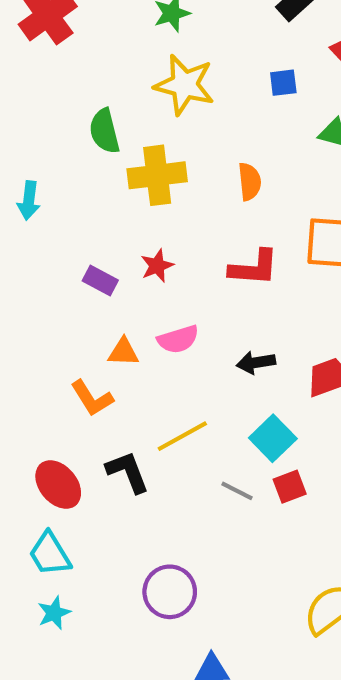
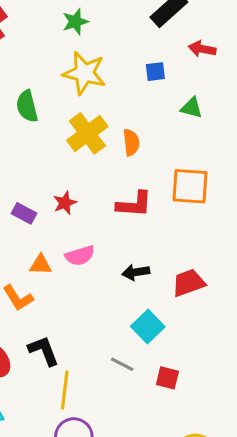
yellow cross: (157, 175) -> (87, 133), moved, turned -30
yellow line: (182, 436) -> (65, 390), moved, turned -54
red square: (290, 487) -> (167, 378), moved, turned 35

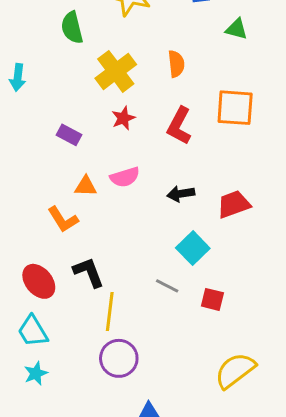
yellow cross: (87, 133) -> (116, 71), moved
red star: (65, 203) -> (123, 118), moved
red L-shape: (134, 204) -> (179, 126), turned 114

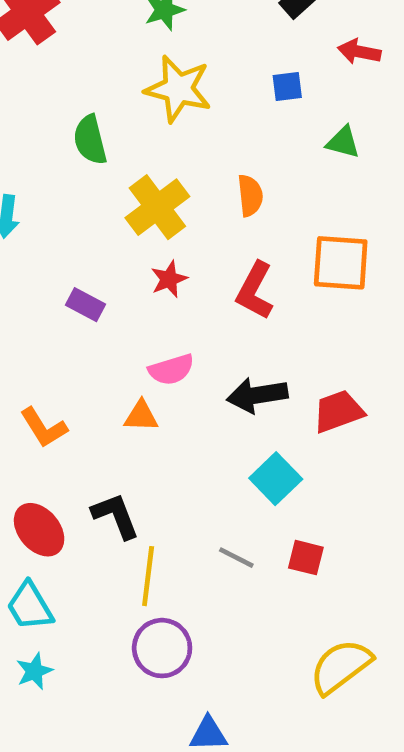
orange triangle: (86, 186) -> (141, 416), moved
black arrow: (181, 194) -> (257, 395), size x1.4
orange L-shape: (63, 219) -> (44, 428), moved
gray line: (167, 286) -> (236, 558), moved

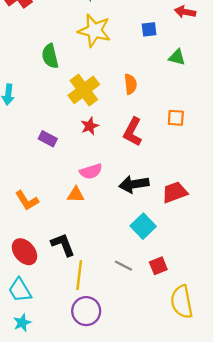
orange square: (341, 263) -> (176, 118), size x0.6
red square: (306, 558) -> (158, 266), turned -36
yellow semicircle: (341, 667) -> (182, 302), moved, turned -64

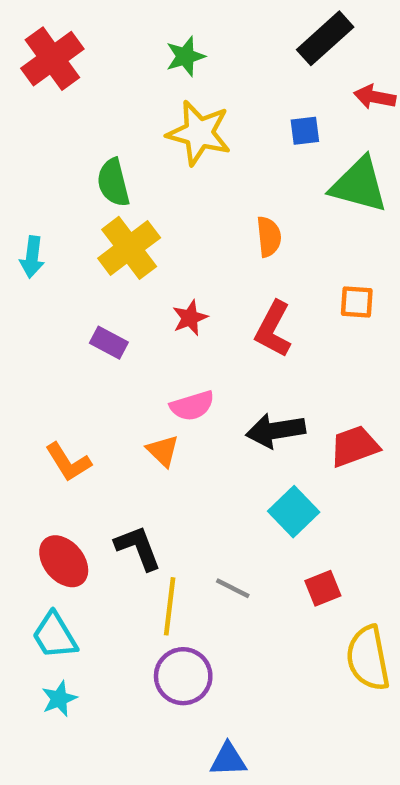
green triangle: (177, 57) -> (359, 185), size x1.8
yellow cross: (84, 90) -> (129, 248), moved
orange triangle: (76, 195) -> (163, 451), turned 42
gray line: (123, 266) -> (233, 588), moved

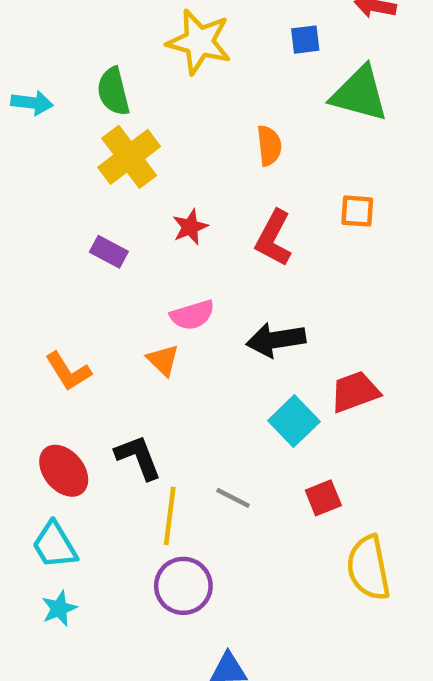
cyan arrow: (32, 257) -> (32, 103), moved, turned -90
red trapezoid: (354, 446) -> (355, 392), moved

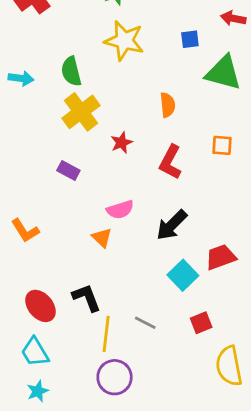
red star: (190, 227) -> (121, 143), moved
black arrow: (276, 340) -> (172, 225), turned -36
orange L-shape: (68, 371) -> (25, 231), moved

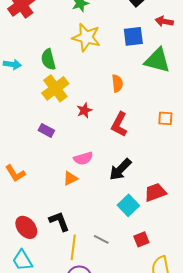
blue square: (190, 39) -> (133, 36), size x1.5
orange square: (222, 145) -> (165, 118), moved
orange triangle: (102, 238) -> (70, 178), turned 49

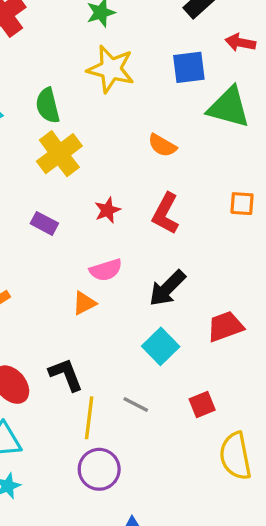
orange semicircle: (117, 83) -> (162, 145), turned 126
red star: (84, 110) -> (107, 210), moved
cyan square: (128, 205) -> (161, 346), moved

